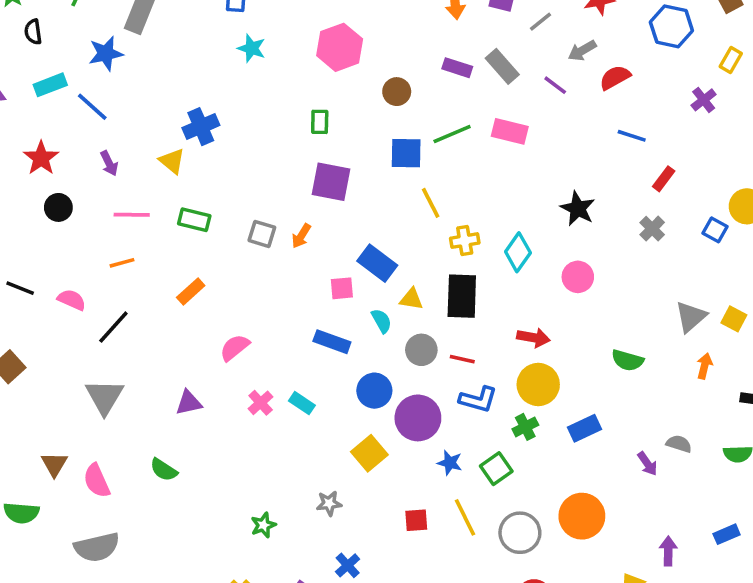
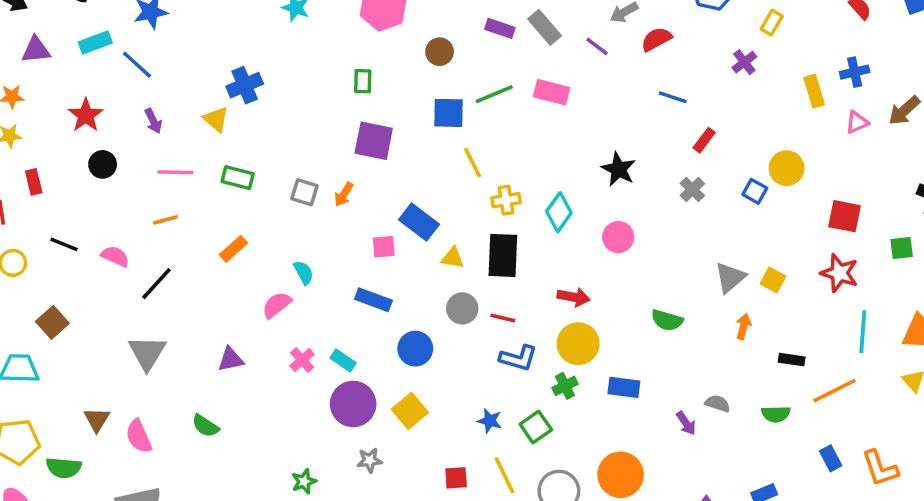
cyan semicircle: (382, 321) -> (304, 273), moved
purple circle: (418, 418) -> (353, 404), moved
blue rectangle: (585, 428) -> (624, 387), turned 32

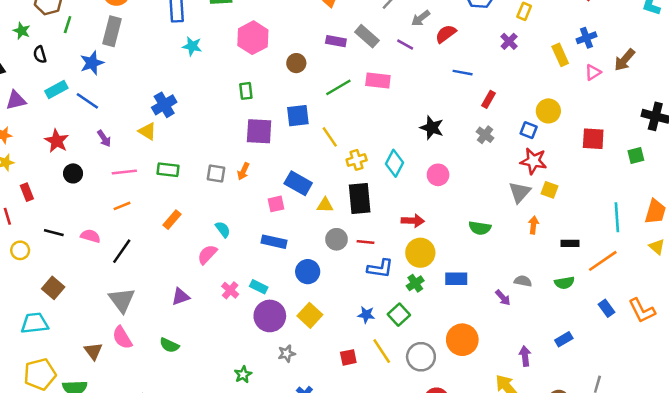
blue square: (449, 113) -> (298, 116), moved
red star: (839, 273) -> (533, 161), moved
pink semicircle: (139, 436) -> (122, 338), moved

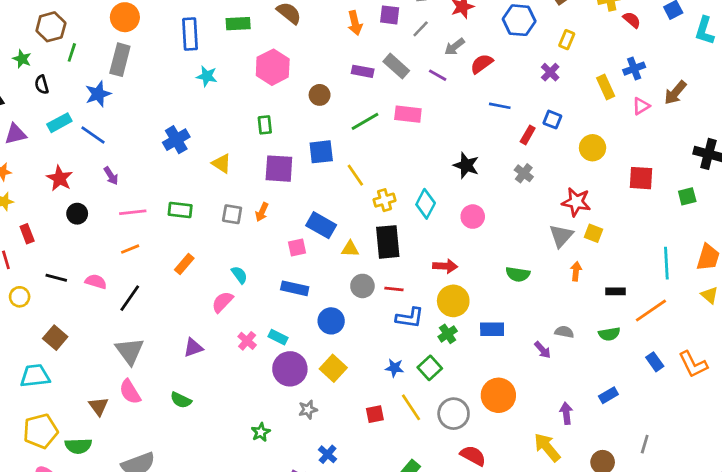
blue square: (529, 130) -> (552, 120), moved
yellow triangle: (147, 131) -> (221, 163), moved

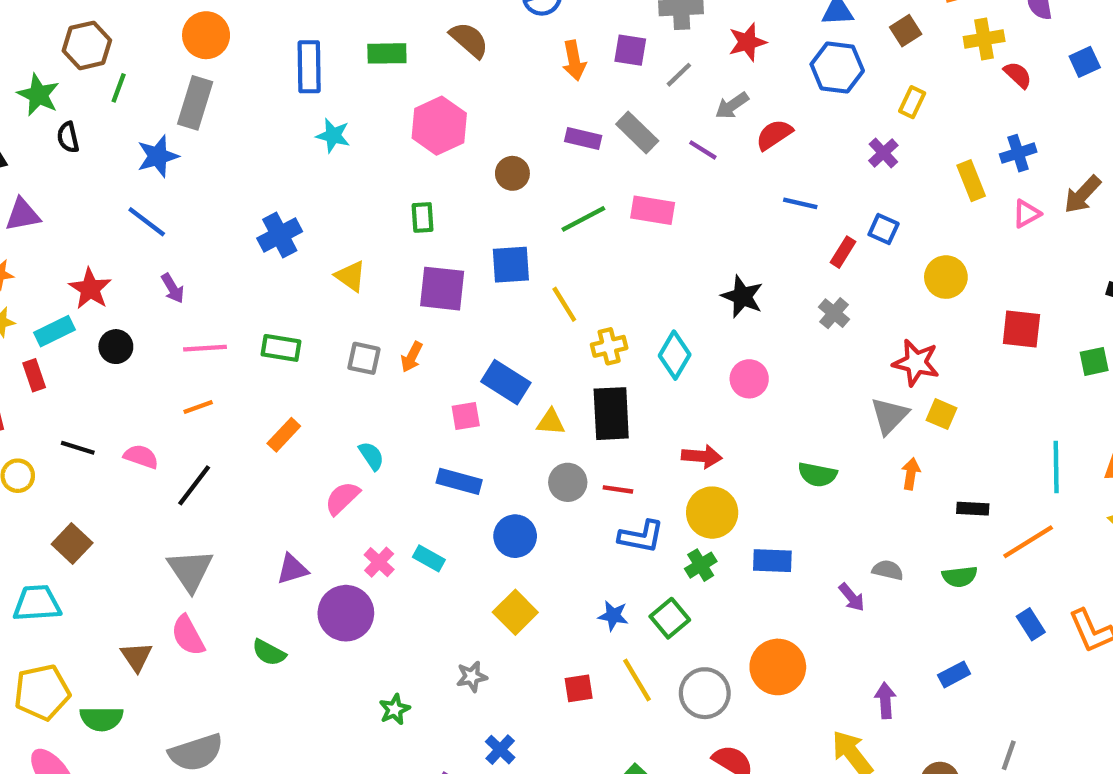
green star: (22, 59) -> (38, 95), size x1.4
cyan rectangle: (59, 123) -> (55, 331), moved
purple circle: (290, 369) -> (346, 613), moved

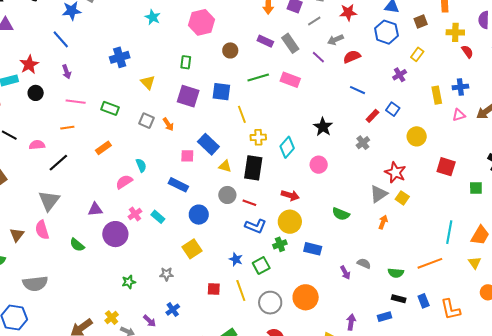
orange arrow: (412, 357) -> (168, 124), turned -72
pink semicircle: (141, 457) -> (37, 145), turned -35
black rectangle: (973, 509) -> (399, 299), moved

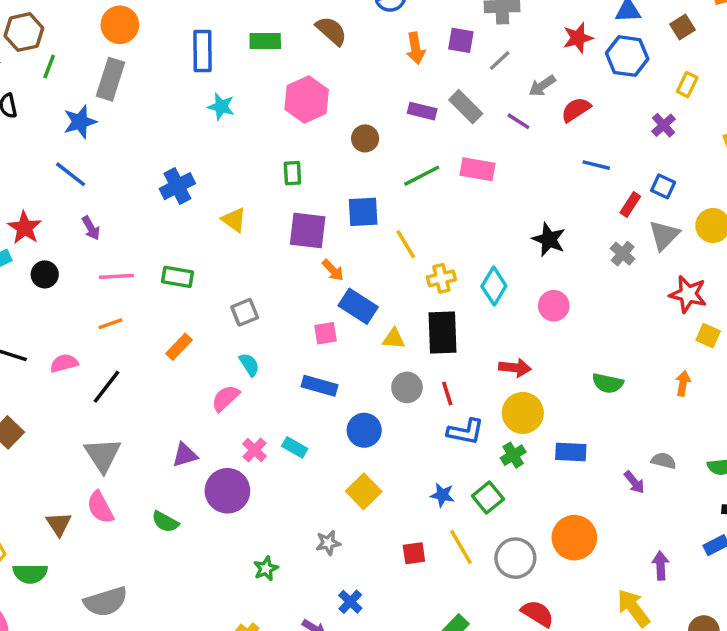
red star: (348, 12) -> (578, 38), moved
gray square: (147, 121) -> (245, 312), moved, turned -35
orange arrow: (168, 124) -> (333, 270), moved
gray triangle: (379, 194) -> (664, 235), moved
red line: (249, 203) -> (447, 394), turned 64

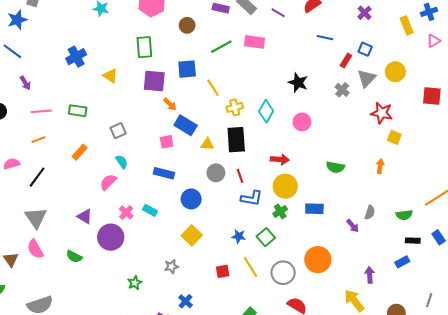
green rectangle: (292, 173) -> (144, 47), size x1.5
purple triangle: (185, 455) -> (85, 216), turned 49
gray semicircle: (664, 461) -> (370, 212), turned 96

